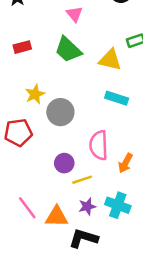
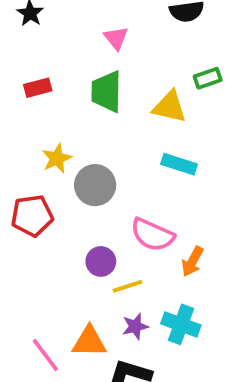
green trapezoid: (68, 50) -> (107, 92), turned 48
pink semicircle: (99, 145) -> (152, 235), turned -64
pink line: (27, 208) -> (45, 355), moved

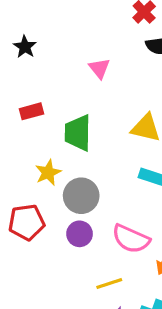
green trapezoid: (107, 92) -> (78, 133), moved
purple circle: (101, 261) -> (80, 234), moved

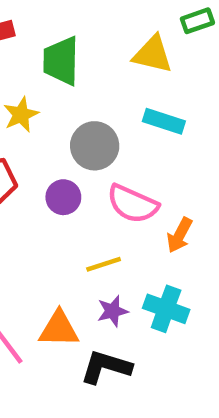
gray circle: (81, 196) -> (95, 146), moved

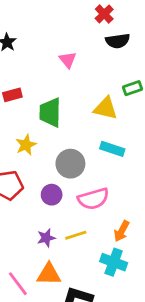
pink semicircle: (133, 204) -> (93, 199), turned -40
orange arrow: (179, 235) -> (122, 231), moved
purple star: (112, 311) -> (46, 238), moved

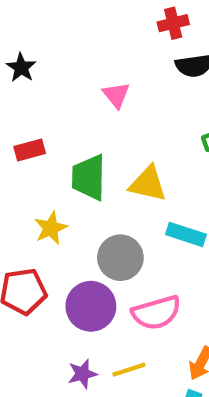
red cross: (104, 14) -> (173, 23), turned 30
yellow triangle: (106, 108) -> (148, 184), moved
purple circle: (52, 195) -> (91, 306), size x1.5

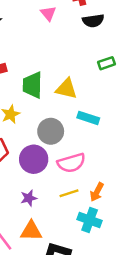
pink triangle: (116, 95) -> (48, 13), moved
yellow line: (129, 370) -> (69, 193), moved

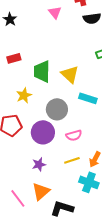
yellow triangle: (66, 89) -> (70, 74), turned 30
pink semicircle: (71, 163) -> (74, 135), size x0.7
orange triangle: (31, 231) -> (41, 191), turned -42

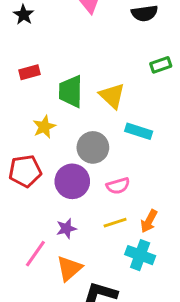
pink line: (18, 198) -> (35, 254), moved, turned 72

